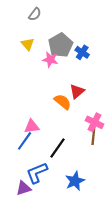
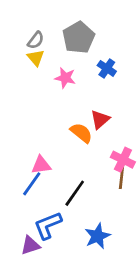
gray semicircle: (35, 14) -> (36, 40), moved
gray pentagon: (61, 45) -> (79, 38), moved

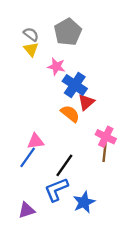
gray semicircle: (36, 40) -> (31, 34), turned -91
blue cross: (107, 68) -> (75, 85), moved, size x1.5
blue L-shape: (48, 225) -> (56, 190), moved

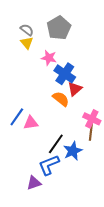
blue line: (28, 157) -> (17, 117), moved
blue star: (84, 202) -> (73, 151), moved
purple triangle: (26, 210) -> (34, 183), moved

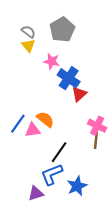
orange semicircle: (61, 99) -> (45, 119), moved
blue star: (73, 151) -> (77, 186), moved

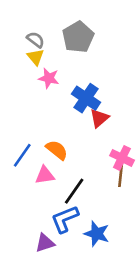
pink star: (52, 61) -> (49, 78), moved
pink triangle: (33, 130) -> (45, 175), moved
blue star: (77, 186) -> (97, 234), turned -30

